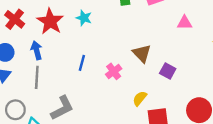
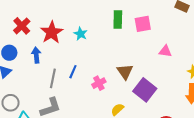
purple square: (168, 71) -> (145, 90), size x1.6
gray line: (37, 77) -> (53, 78), moved

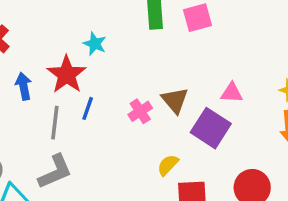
red star: (52, 32) -> (67, 75), moved
pink triangle: (165, 51) -> (232, 93), moved
pink cross: (99, 83) -> (140, 111), moved

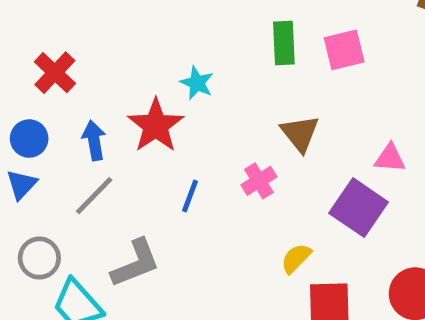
brown triangle: (175, 100) -> (300, 133), moved
blue line: (88, 108) -> (190, 196), moved
gray line: (55, 123) -> (94, 196), moved, turned 36

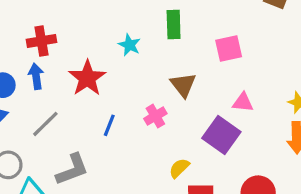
pink square: (344, 50) -> (229, 49), moved
red cross: (55, 73) -> (41, 41), moved, turned 36
cyan star: (197, 83) -> (129, 45), moved
blue arrow: (94, 140) -> (36, 76), moved

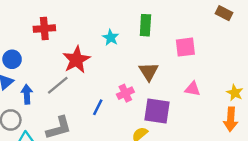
blue arrow: (36, 76) -> (27, 94), moved
gray line: (45, 124) -> (58, 85), moved
blue line: (109, 125) -> (98, 107), moved
purple square: (221, 135) -> (157, 111), moved, turned -32

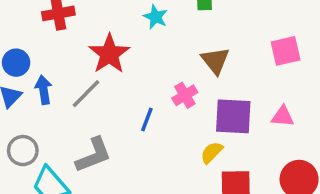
pink square: (185, 47) -> (286, 51), moved
pink triangle: (192, 89) -> (283, 116), moved
blue arrow: (27, 94) -> (44, 90), moved

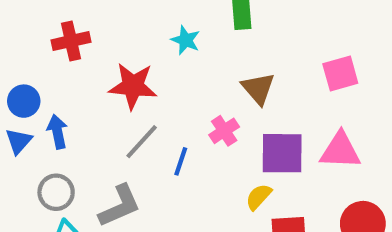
red star: (109, 54) -> (133, 86), turned -30
gray line: (86, 94) -> (142, 142), moved
pink triangle: (283, 116) -> (340, 151), size x1.5
gray circle: (23, 151) -> (56, 192), moved

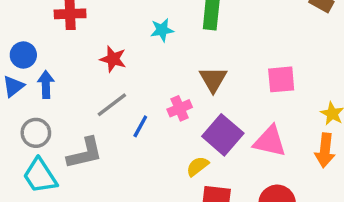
cyan star: (186, 40) -> (162, 30), turned 30
red star: (133, 86) -> (113, 59), size x0.7
purple square: (282, 153) -> (223, 135), turned 30

